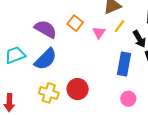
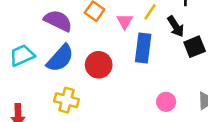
blue rectangle: (124, 64) -> (143, 48), moved
red circle: (78, 89) -> (99, 65), moved

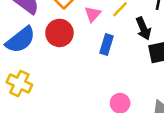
blue rectangle: (143, 48) -> (106, 45), size x0.7
red circle: (99, 65) -> (59, 33), moved

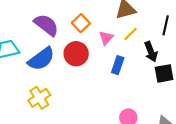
yellow cross: (19, 84) -> (39, 98), turned 30

